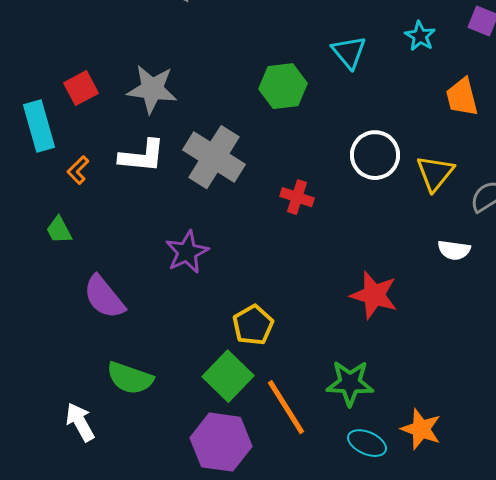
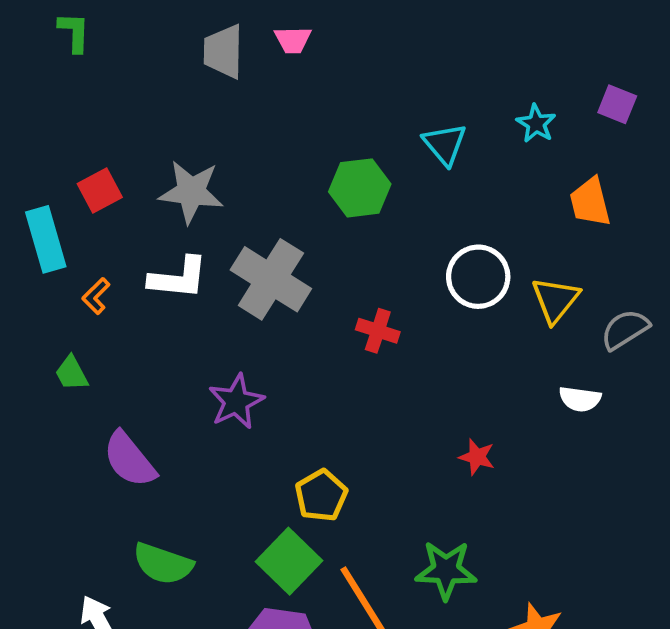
red star: (374, 295) -> (477, 457), size x0.6

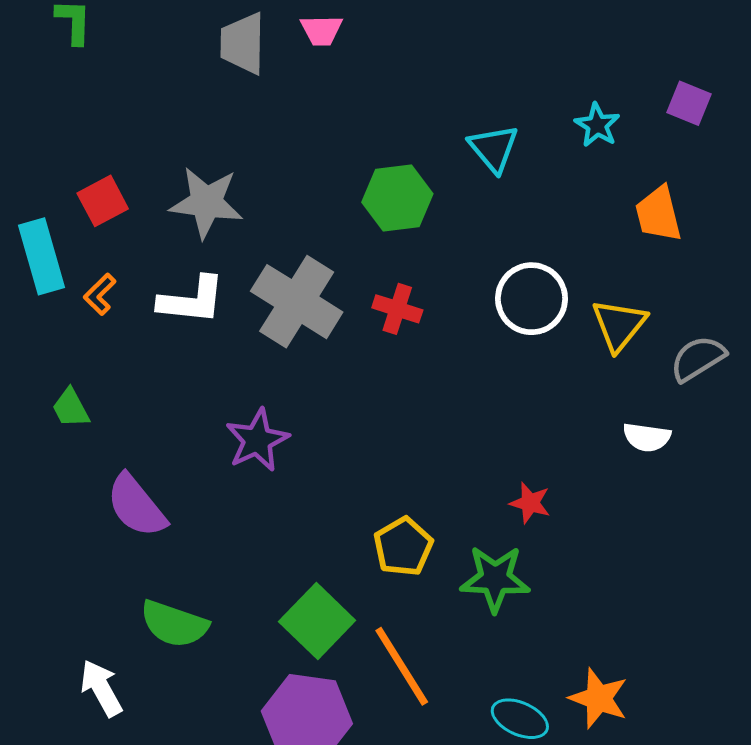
orange L-shape: (96, 296) -> (100, 294), moved
red cross: (378, 331) -> (397, 309), moved
yellow pentagon: (321, 495) -> (403, 547), moved
green star: (446, 570) -> (495, 579), moved

